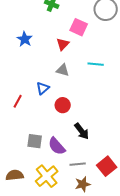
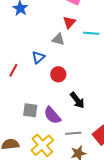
red triangle: (63, 44) -> (69, 22), moved

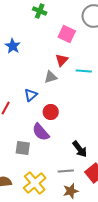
gray triangle: (58, 39) -> (51, 77), turned -32
black arrow: (77, 100) -> (80, 149), moved
purple semicircle: (52, 115) -> (41, 132), moved

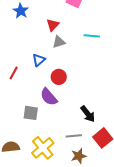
red triangle: (62, 60) -> (53, 25), moved

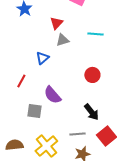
red line: (14, 73) -> (21, 81), moved
red circle: (59, 77) -> (92, 75), moved

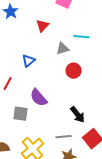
gray triangle: (62, 40) -> (63, 49), moved
red circle: (92, 75) -> (74, 71), moved

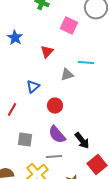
red circle: (74, 71) -> (55, 106), moved
purple semicircle: (39, 98) -> (57, 135), moved
gray line: (64, 137) -> (54, 157), moved

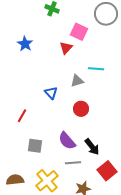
red triangle: (47, 52) -> (66, 48), moved
blue triangle: (33, 87) -> (51, 93), moved, turned -32
red circle: (55, 106) -> (81, 109), moved
gray line: (54, 157) -> (73, 163), moved

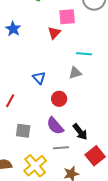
pink square: (79, 32) -> (67, 17), turned -30
gray triangle: (77, 81) -> (75, 73), moved
red circle: (81, 109) -> (59, 99), moved

